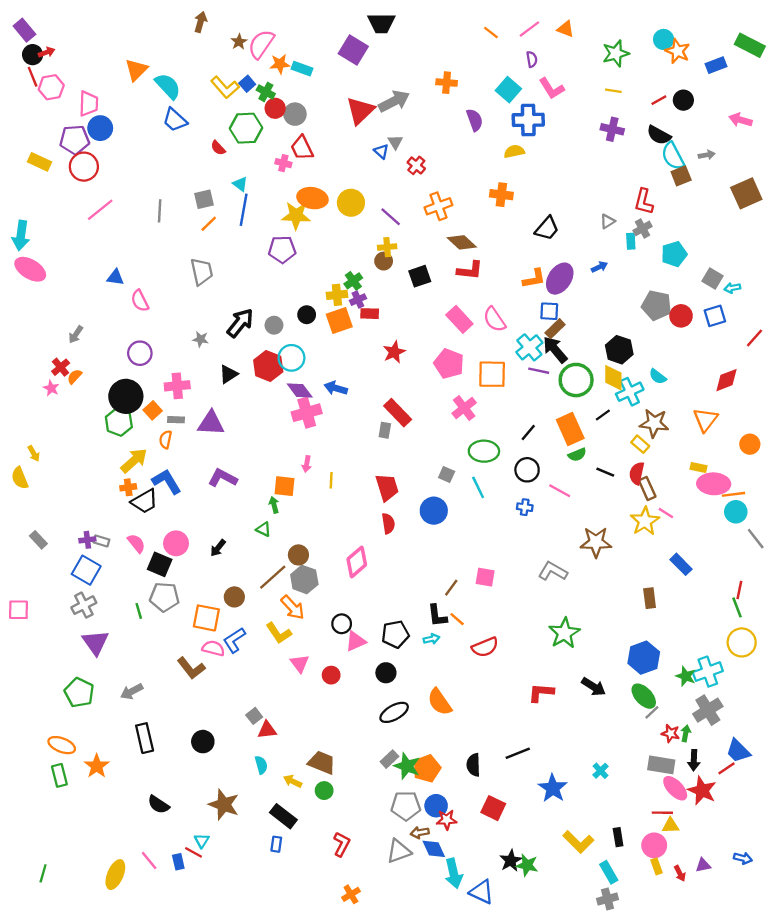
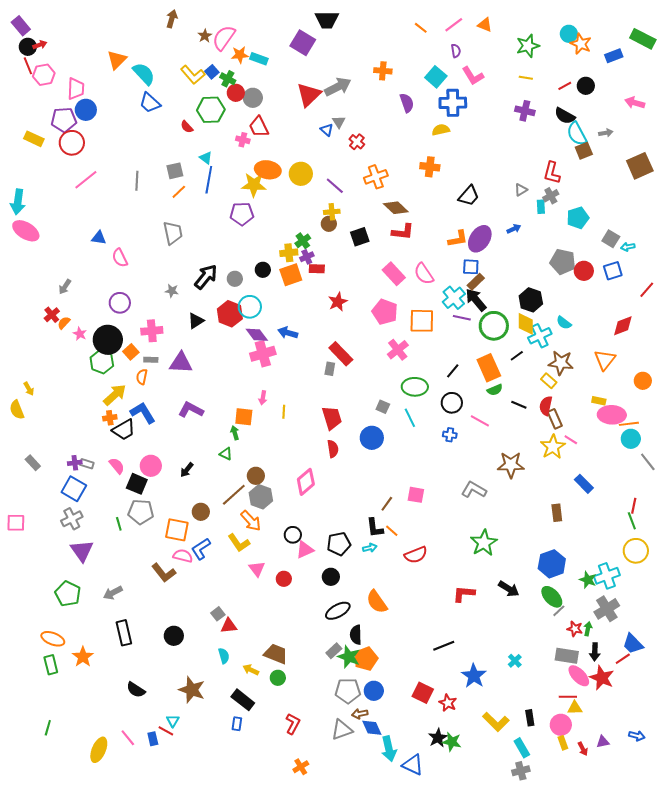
pink star: (51, 388) -> (80, 334), moved
black semicircle: (473, 765) -> (356, 635), moved
red star: (447, 820) -> (448, 703), moved, turned 30
green line: (43, 873) -> (48, 728), moved

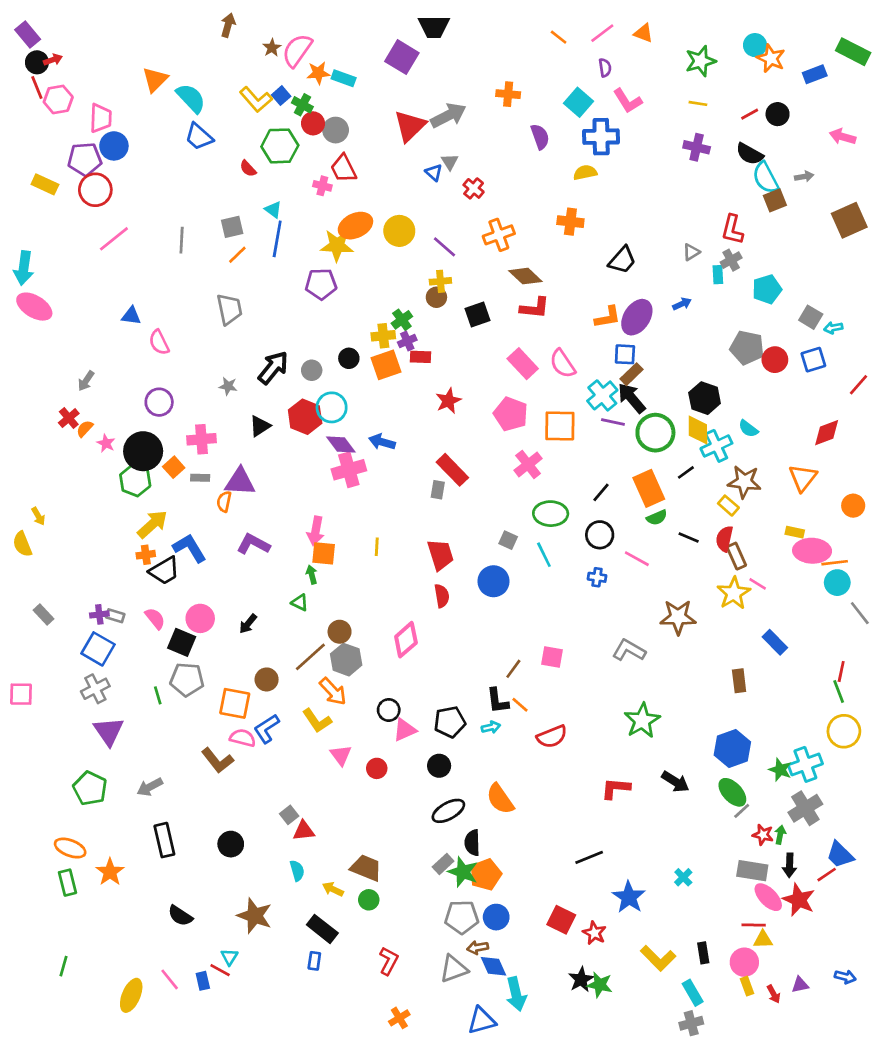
orange ellipse: (268, 170) -> (355, 226), turned -35
orange semicircle: (142, 377) -> (224, 502), moved
pink arrow: (263, 398) -> (316, 531), moved, size x1.5
blue triangle: (413, 765) -> (482, 1021), moved, turned -40

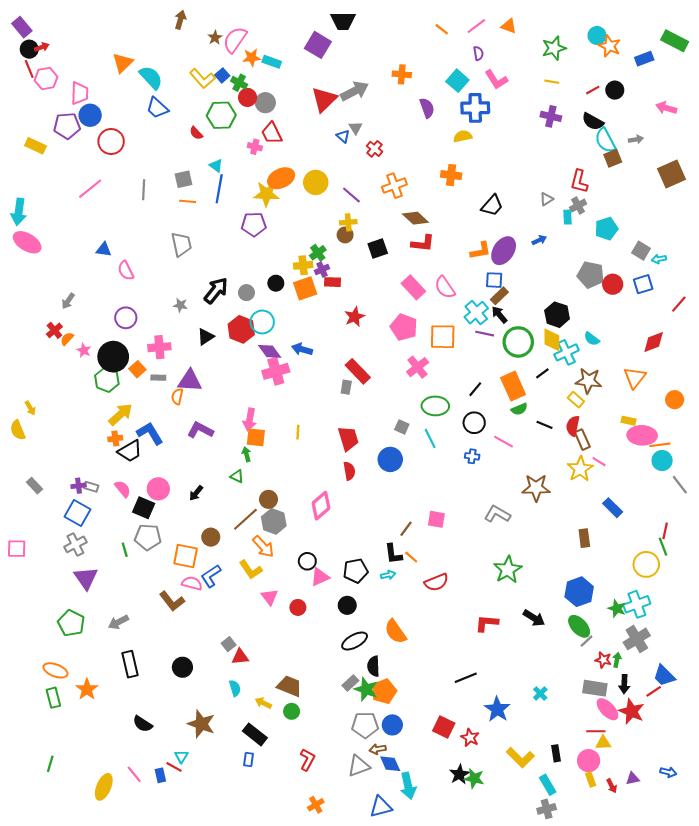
red circle: (95, 190) -> (111, 141), moved
orange line: (237, 255) -> (188, 201), turned 49
black arrow: (632, 398) -> (499, 315), size x0.7
yellow circle: (844, 731) -> (646, 564), moved

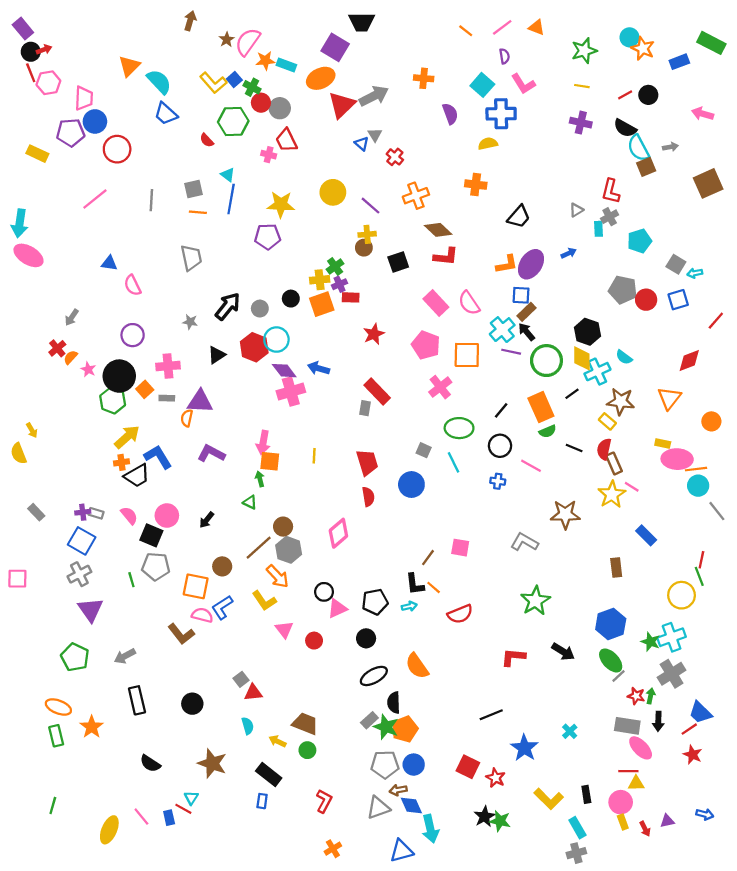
orange ellipse: (281, 178) -> (321, 78), moved
red star: (632, 711) -> (693, 755), moved, size x0.7

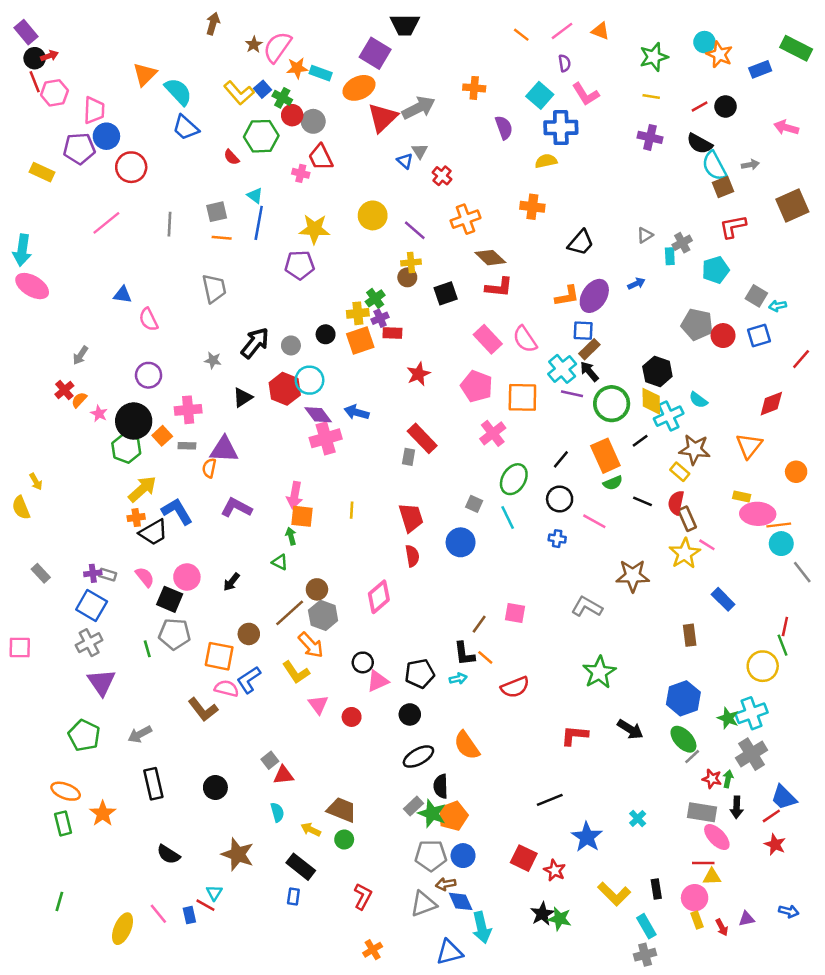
red L-shape: (611, 191) -> (733, 227), moved, turned 65
green ellipse: (459, 428) -> (514, 479), turned -60

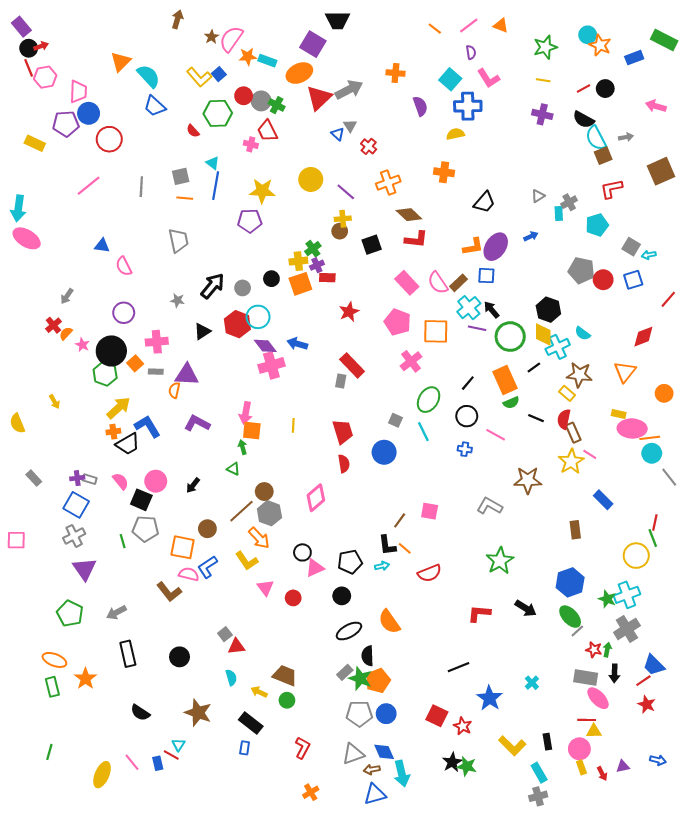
green cross: (282, 98) -> (277, 105), moved
brown rectangle: (589, 349) -> (458, 283), moved
yellow arrow: (36, 482) -> (54, 402), moved
brown arrow: (446, 884) -> (372, 769), moved

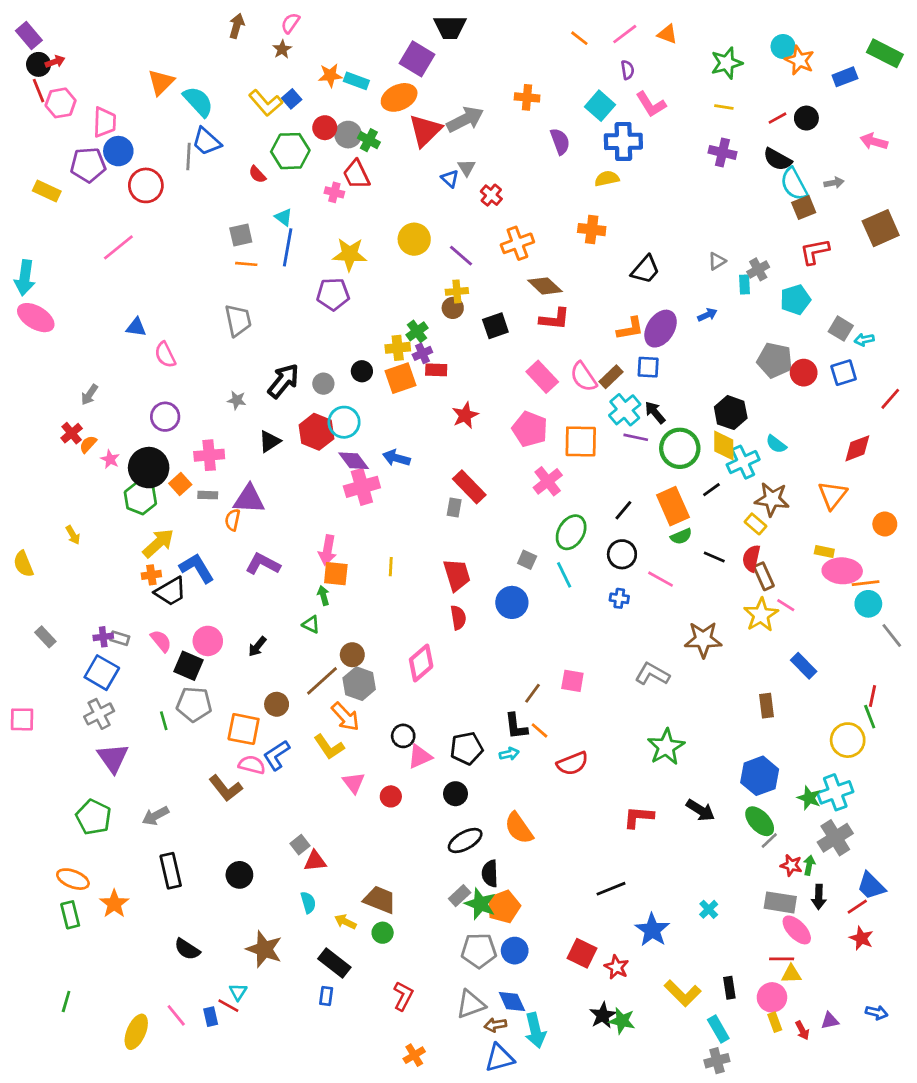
pink semicircle: (231, 39) -> (290, 23), moved, size x0.6
gray line: (141, 187) -> (189, 157), moved

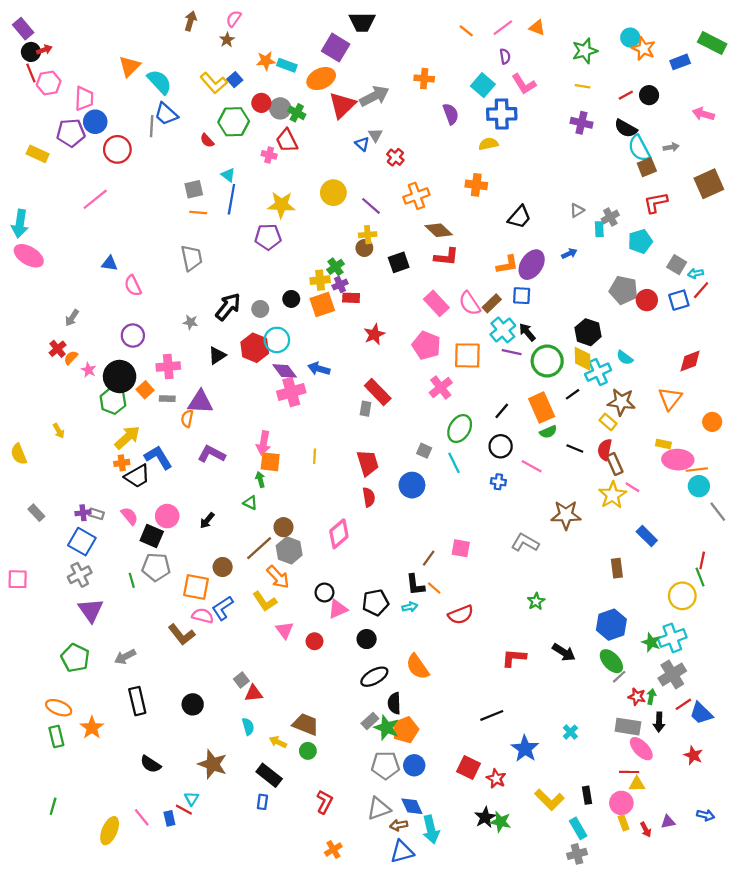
red line: (890, 399) -> (701, 290), moved
green star: (666, 747) -> (536, 601), size x0.6
red line: (857, 907) -> (683, 704), moved

